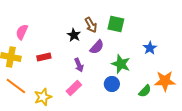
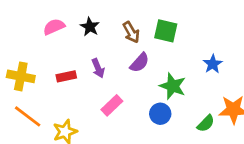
pink semicircle: (22, 32) -> (54, 27), moved, turned 42
black star: (74, 35) -> (90, 27), moved
purple arrow: (79, 65) -> (98, 68), moved
pink rectangle: (74, 88) -> (112, 105), moved

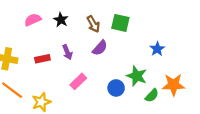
green star: (173, 86) -> (137, 76), moved

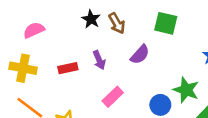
pink semicircle: (33, 20) -> (34, 30), moved
brown arrow: (93, 24) -> (117, 23), moved

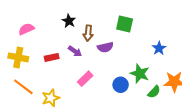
brown arrow: (117, 23) -> (88, 33), moved, turned 35
purple semicircle: (140, 55) -> (105, 47), turned 35
purple arrow: (99, 60) -> (75, 51), turned -32

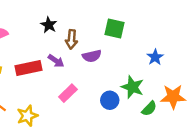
red rectangle: (52, 57) -> (28, 68), size x1.5

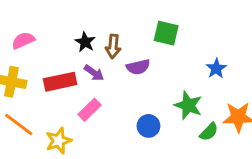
black star: (49, 25) -> (85, 42), moved
pink rectangle: (68, 93) -> (90, 110), moved
blue circle: (110, 100) -> (148, 126), moved

